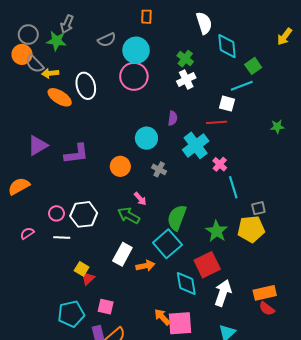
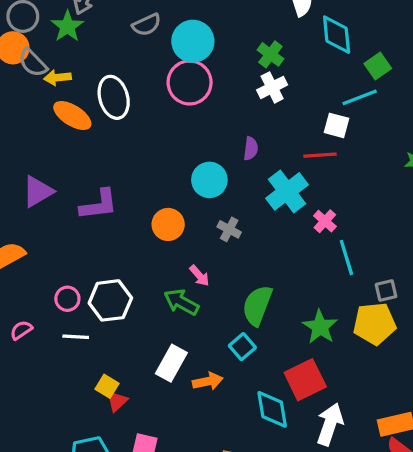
green star: (56, 41) -> (67, 26), turned 30
cyan square: (167, 244) -> (242, 347), size x0.6

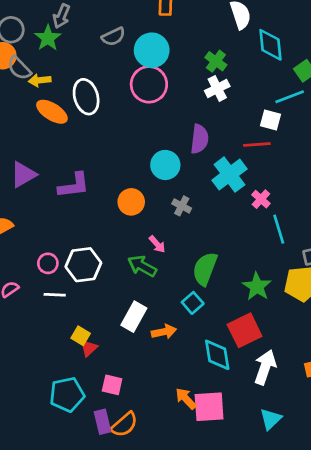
purple semicircle: (251, 149) -> (199, 139), size x1.5

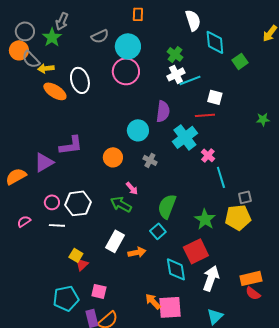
cyan line: (290, 97) -> (190, 80), moved
purple triangle: (23, 175) -> (44, 162), moved

